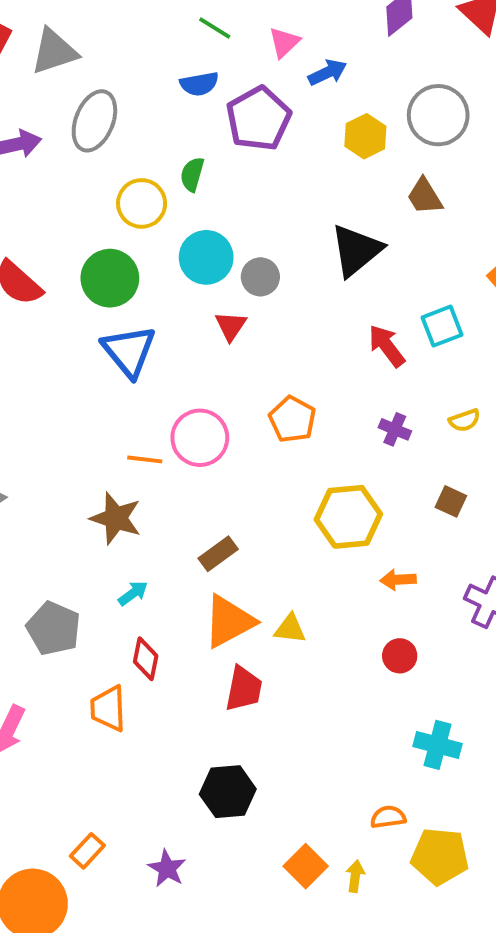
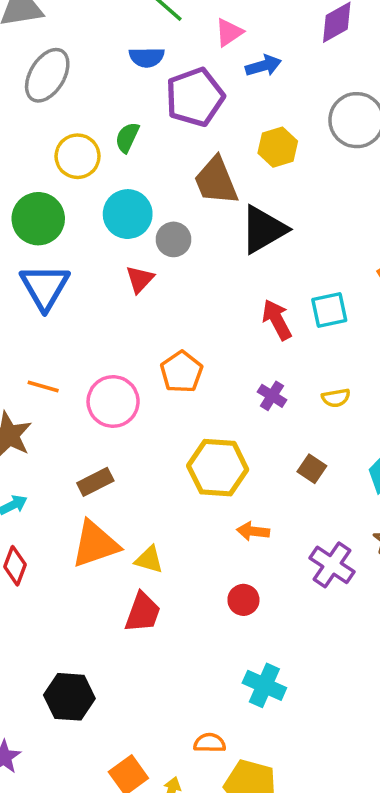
yellow hexagon: (365, 136) -> (278, 147), moved
brown trapezoid: (425, 196) -> (216, 181), moved, size x1.4
pink circle: (200, 438) -> (113, 402), moved
red trapezoid: (244, 689) -> (143, 612), moved

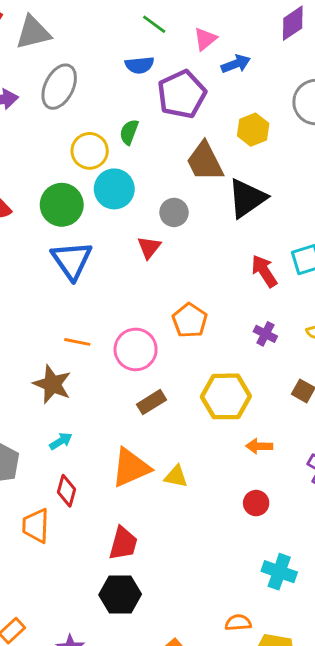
cyan circle: (128, 214) -> (114, 189), moved
brown rectangle: (95, 482) -> (151, 402), moved
red trapezoid: (143, 612) -> (123, 543), moved

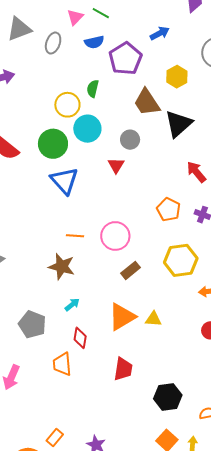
pink triangle: (205, 39) -> (75, 17), moved
gray ellipse: (59, 87) -> (53, 43), moved, size x0.7
orange pentagon: (190, 320) -> (169, 210), moved
black hexagon: (120, 594) -> (168, 397), moved

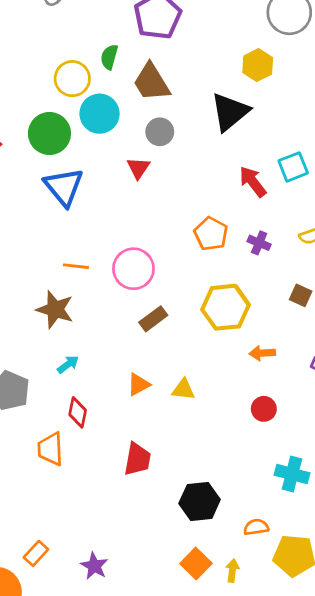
yellow hexagon: (177, 77) -> (258, 65), moved
brown trapezoid: (147, 102) -> (151, 82), moved
orange triangle: (122, 317) -> (138, 385), size x0.6

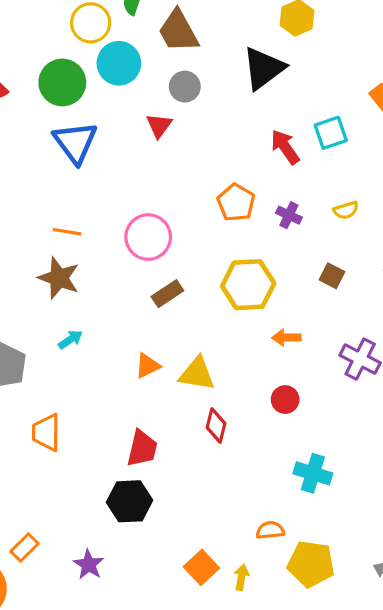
orange line: (76, 266) -> (67, 232), moved
yellow triangle: (183, 390) -> (197, 374), size x1.4
red diamond: (78, 412) -> (216, 426), moved
black hexagon: (200, 502) -> (129, 501), moved

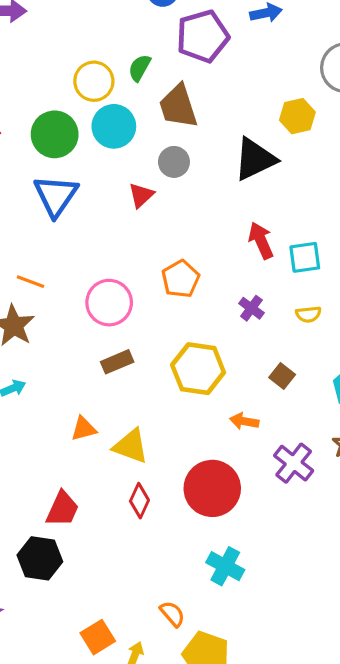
cyan square: (331, 133) -> (305, 257), moved
orange pentagon: (236, 203) -> (181, 279), moved
orange arrow: (286, 338) -> (244, 421), moved
red circle: (285, 400) -> (212, 488), size x2.0
orange semicircle: (270, 530) -> (172, 614), turned 44

